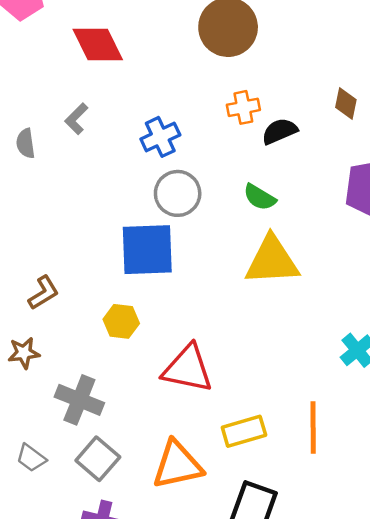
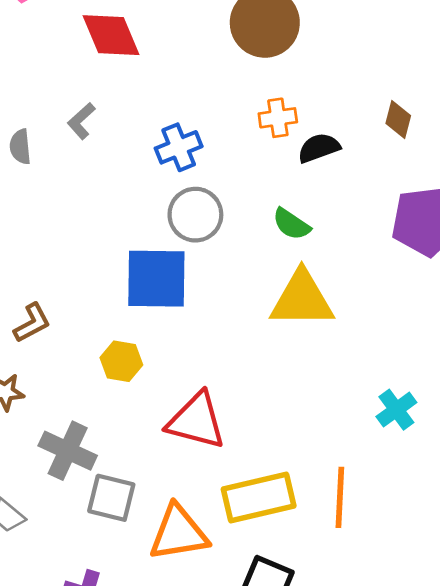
yellow rectangle: (244, 431) -> (259, 498), size x1.4
gray square: (98, 459) -> (111, 498), moved, turned -30

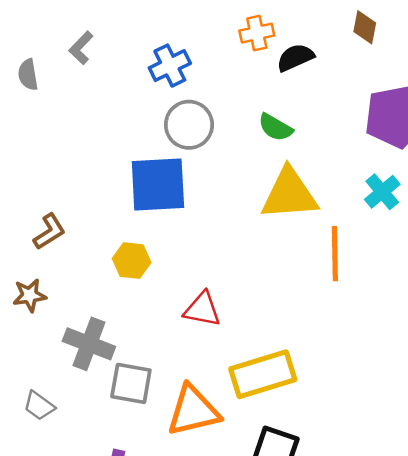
cyan cross: (396, 410) -> (382, 192), moved
red triangle: (196, 421) -> (202, 309), size x0.7
orange line: (340, 497) -> (335, 254), moved

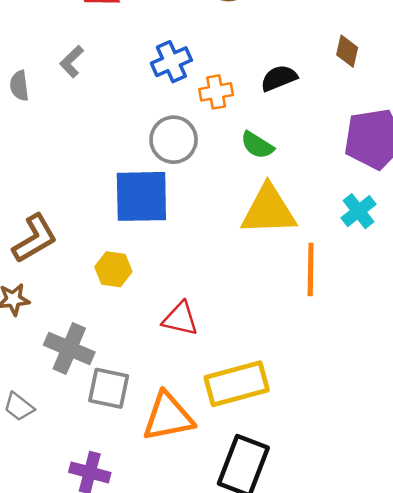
orange cross: (257, 33) -> (216, 92), moved
blue cross: (170, 66) -> (171, 62), moved
brown L-shape: (49, 232) -> (35, 238), size x1.4

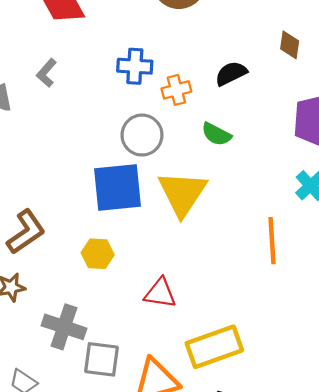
blue cross: (171, 62) -> (135, 66), turned 32
yellow triangle: (269, 210) -> (182, 193), moved, turned -50

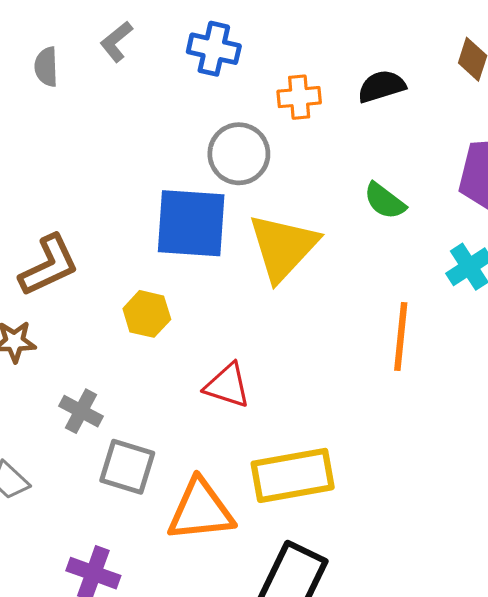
blue cross: (135, 66) -> (214, 49), moved
green semicircle: (216, 134) -> (385, 201), moved
gray cross: (64, 327) -> (81, 411), size x0.7

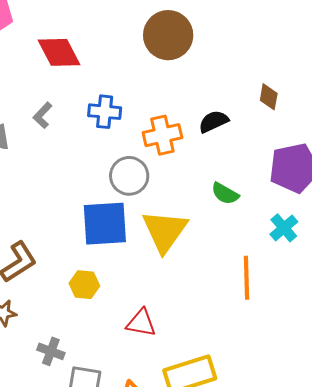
orange cross: (299, 97) -> (162, 135), size x1.4

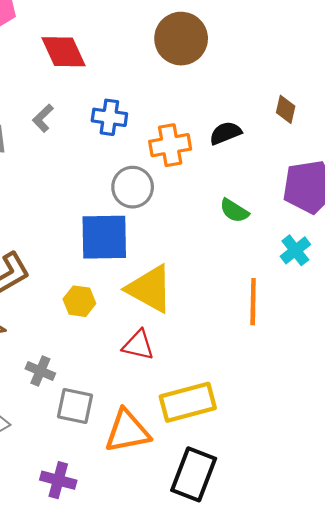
yellow triangle: (165, 231) -> (150, 289), moved, turned -39

